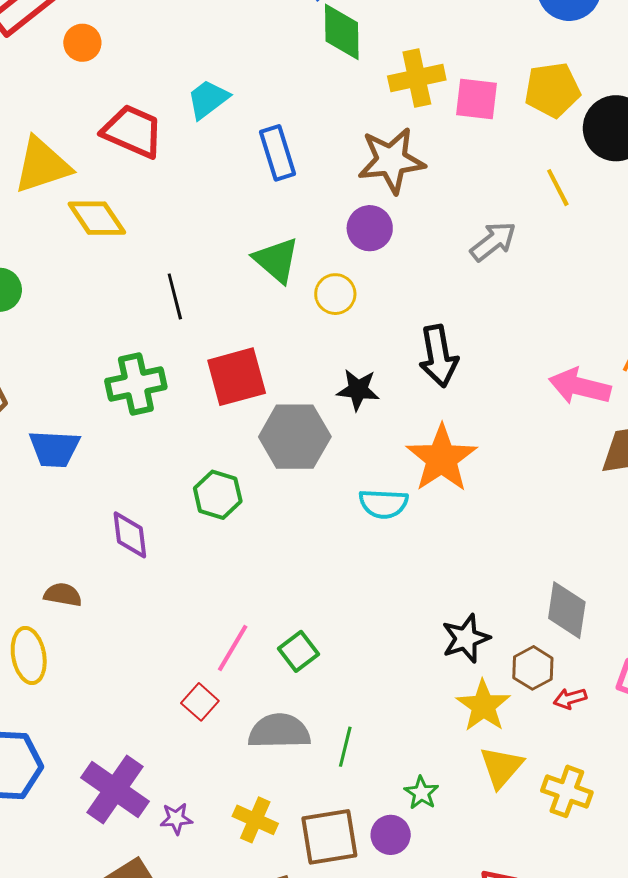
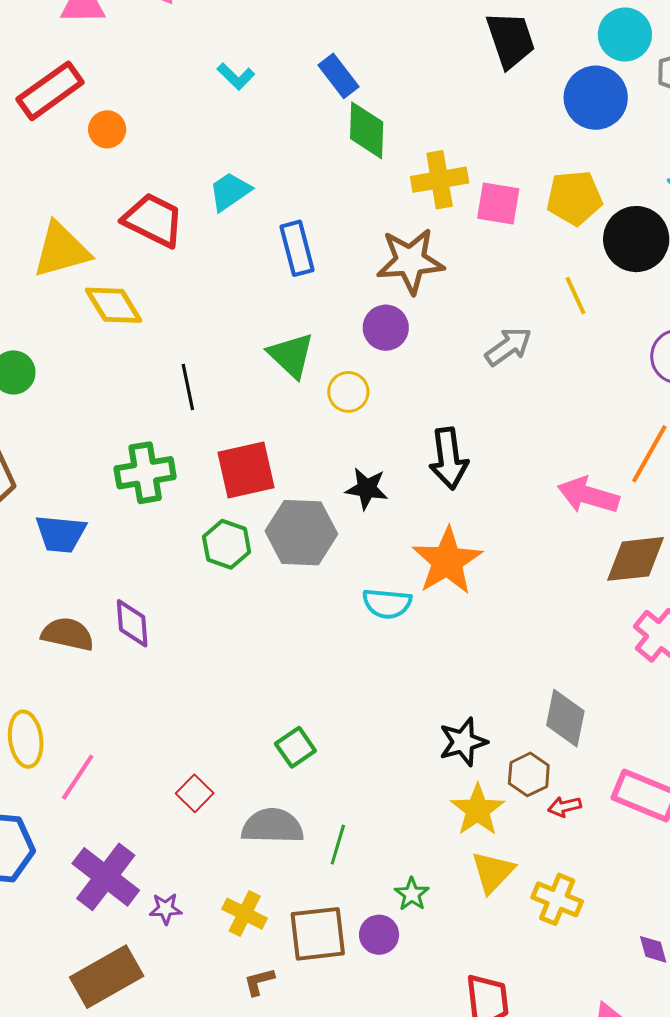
green hexagon: (218, 495) -> (227, 544), moved
brown semicircle: (63, 595) -> (68, 634), moved, size x1.4
pink line: (233, 648) -> (78, 777), moved

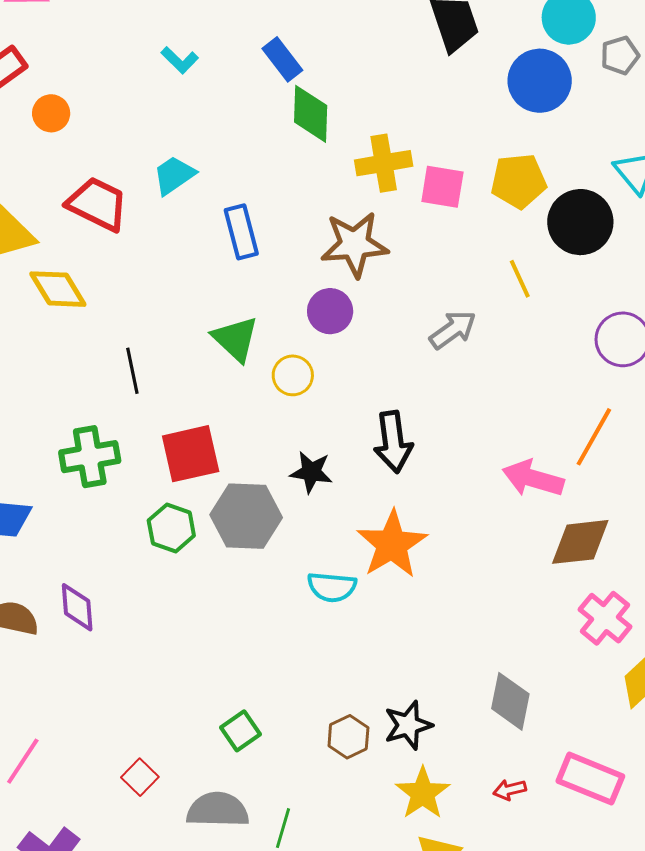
brown hexagon: (529, 774) -> (348, 737), moved

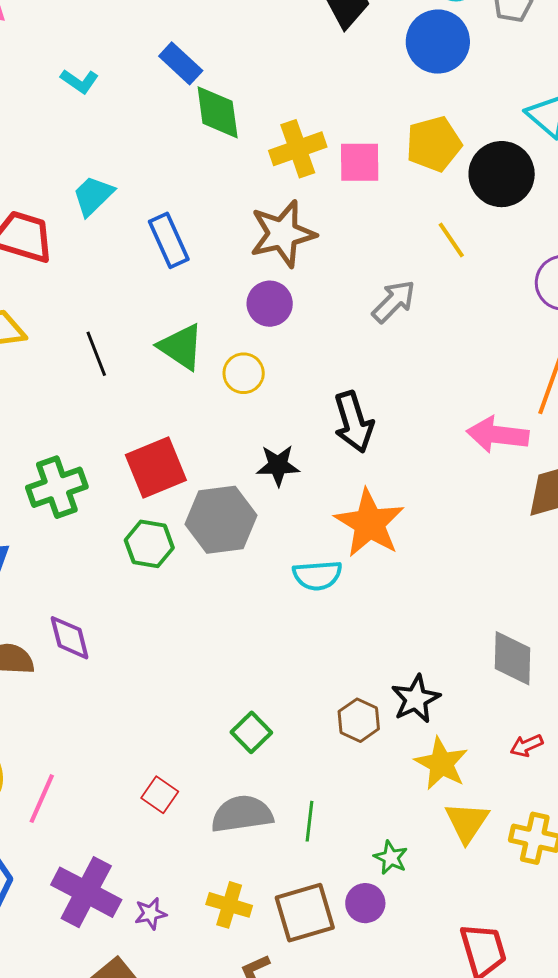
black line: (132, 371) -> (96, 354), moved

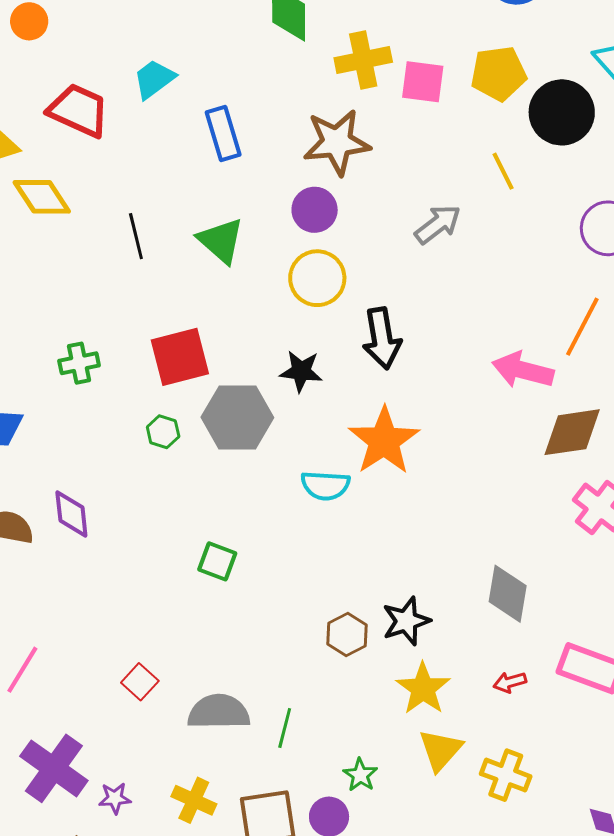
yellow circle: (244, 373) -> (317, 278), moved, size x1.4
green cross: (57, 487) -> (79, 363), size x0.7
green hexagon: (149, 544) -> (163, 432), size x0.7
green square: (251, 732) -> (217, 561), moved, turned -33

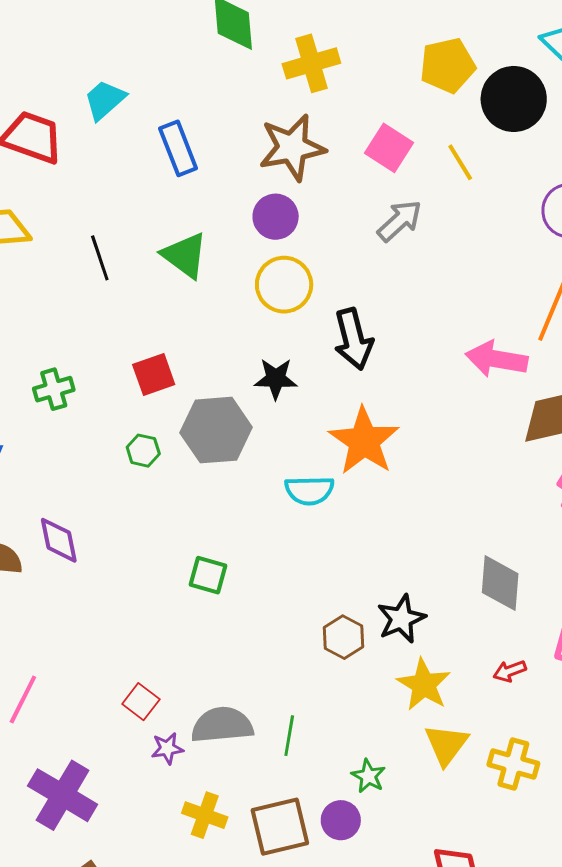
pink square: (423, 82) -> (389, 148), moved, turned 30
red square: (180, 357) -> (154, 375), size x0.7
purple star: (115, 798) -> (167, 748), moved

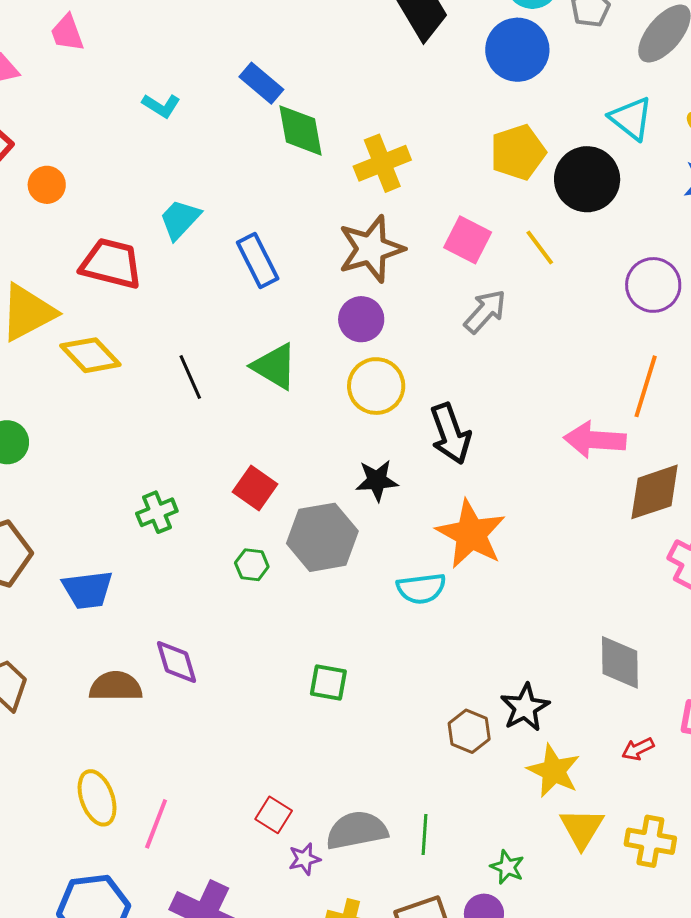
red square: (154, 375) -> (255, 488), turned -30

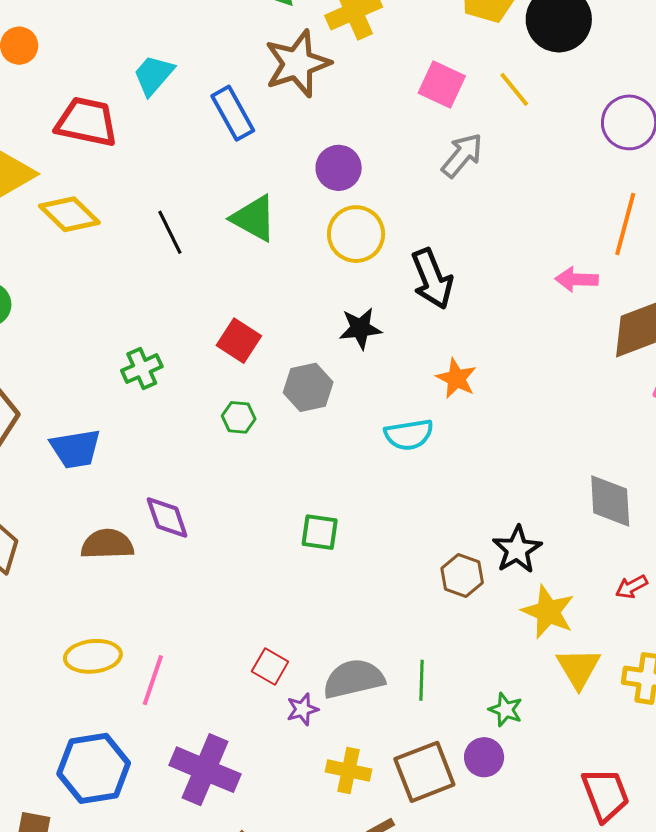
brown star: (371, 249) -> (297, 64), moved
pink arrow: (595, 440) -> (577, 279), size x0.7
orange star: (471, 534) -> (456, 378), size x0.6
gray hexagon: (322, 537) -> (308, 387), size x0.7
yellow ellipse: (97, 798) -> (93, 656), turned -74

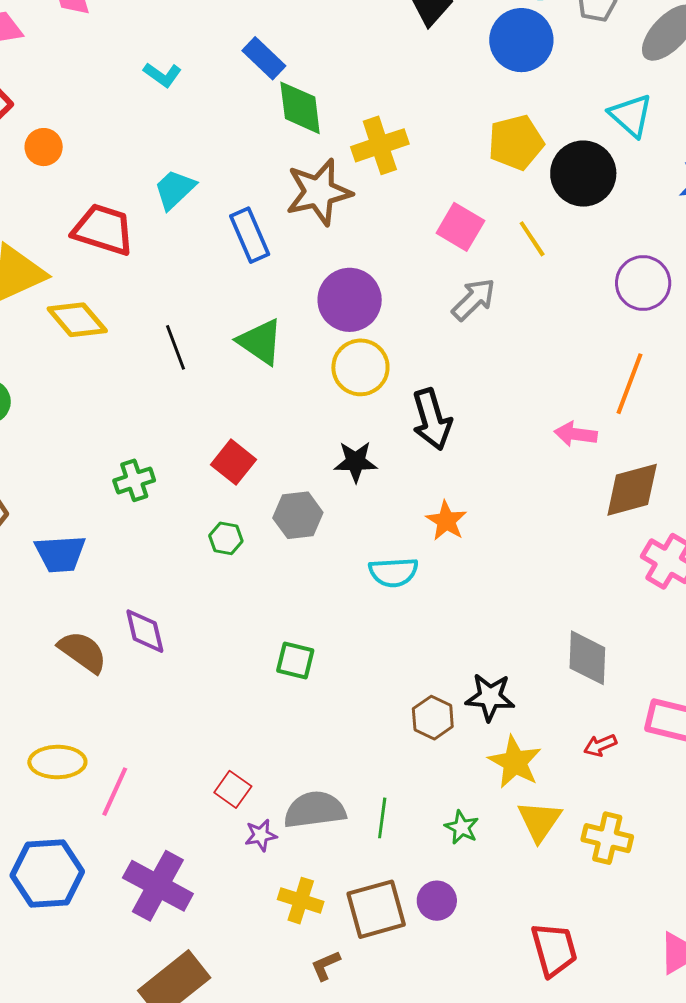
purple circle: (339, 168) -> (350, 300), size x1.4
brown semicircle: (107, 544) -> (83, 652), turned 32
black star: (517, 550) -> (490, 697), turned 30
green star: (506, 710) -> (462, 827), moved

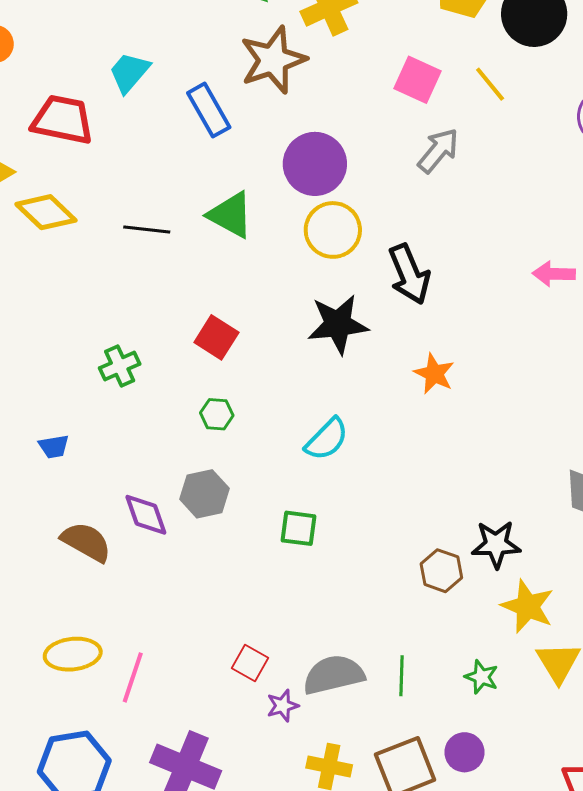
black line: (175, 347) -> (147, 229), turned -57
black star: (356, 462) -> (338, 324), size x1.4
gray hexagon: (298, 515) -> (204, 494), moved
blue trapezoid: (60, 554) -> (54, 447), size x0.6
cyan semicircle: (393, 572) -> (327, 439), moved, turned -36

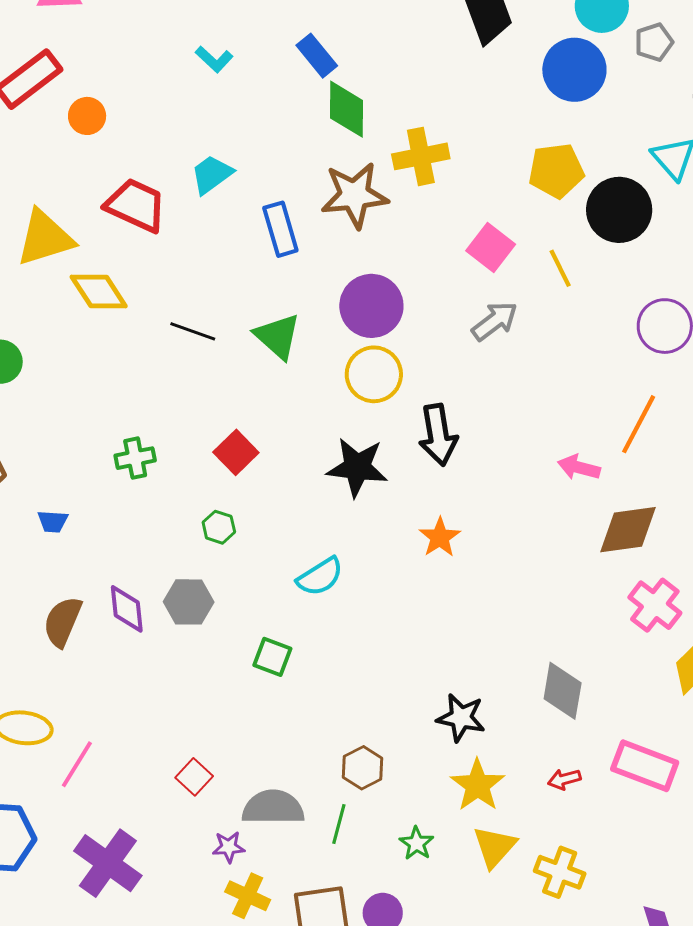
brown semicircle: (86, 542) -> (63, 622), turned -110
brown hexagon: (441, 571) -> (363, 768), moved
purple star: (283, 706) -> (229, 847), moved

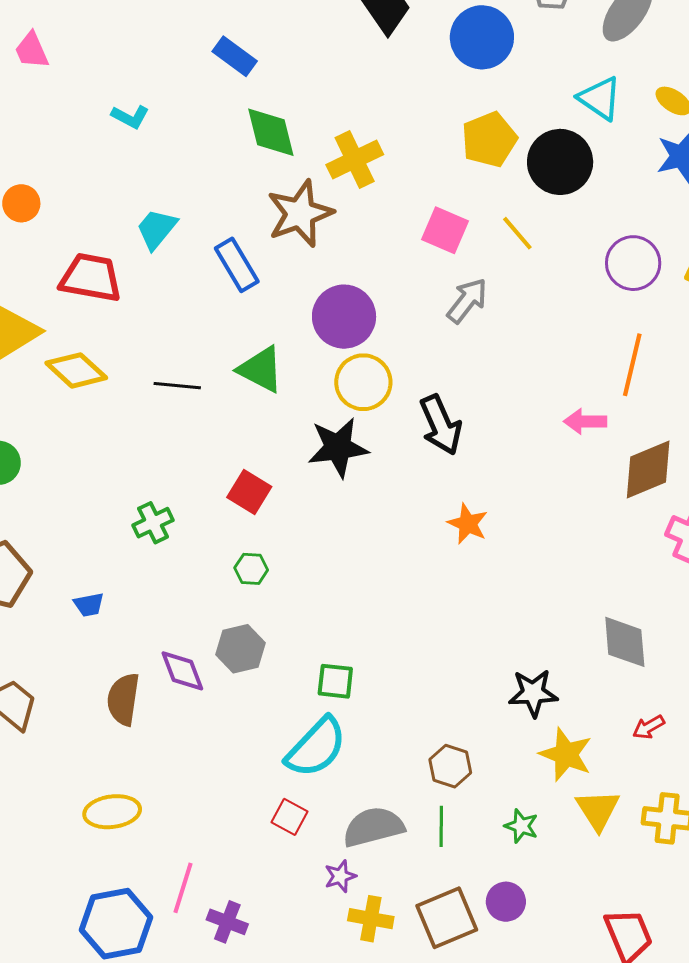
blue rectangle: (317, 56) -> (235, 56), moved
black star: (357, 467) -> (338, 447), moved
cyan semicircle: (320, 577) -> (316, 747), moved, size x1.4
pink line: (77, 764) -> (183, 888), moved
purple cross: (108, 863) -> (227, 922), size x0.6

